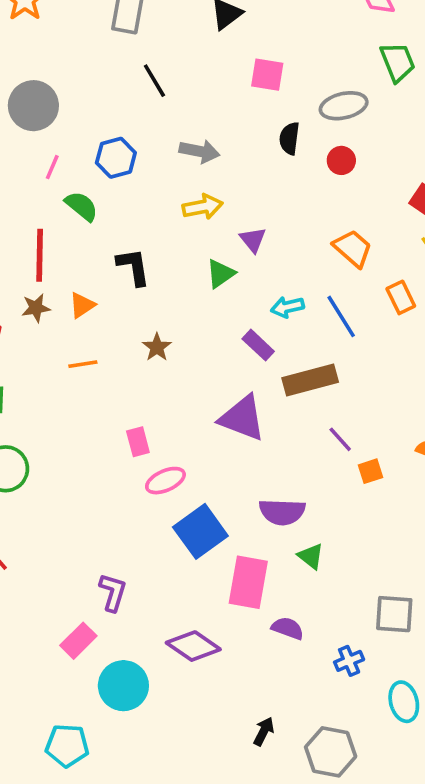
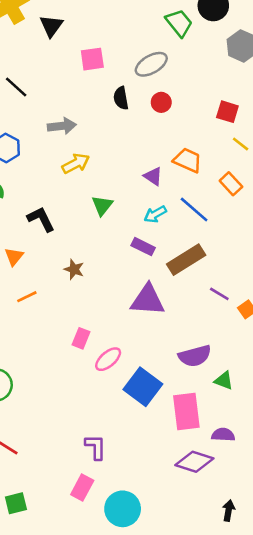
purple triangle: (253, 240) -> (153, 176), moved
pink rectangle: (138, 442) -> (81, 338), turned 54
purple diamond: (193, 646) -> (194, 462), moved

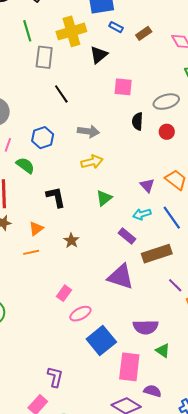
orange triangle: (14, 256) -> (36, 229), moved

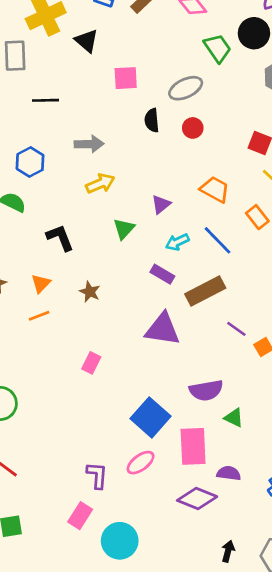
black triangle: (99, 55) -> (87, 41), turned -30
black line: (61, 94) -> (45, 100), turned -48
purple triangle: (147, 185) -> (161, 204), moved, turned 42
pink ellipse: (80, 314) -> (141, 463), moved

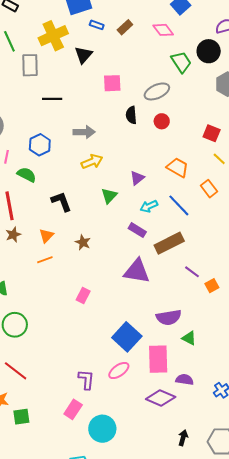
black triangle: (87, 41) -> (83, 55), turned 30

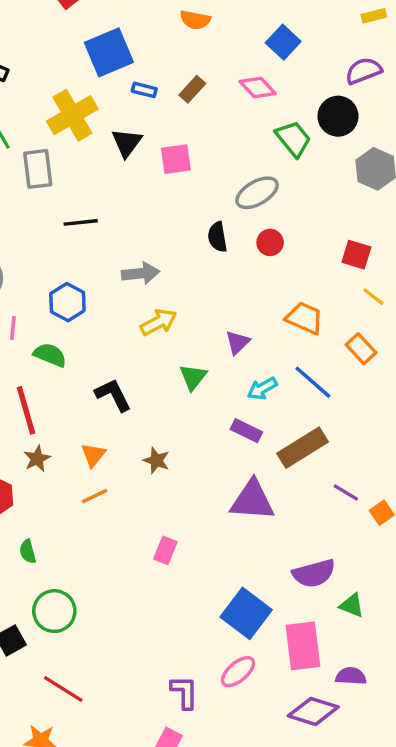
pink square: (112, 83) -> (176, 159), moved

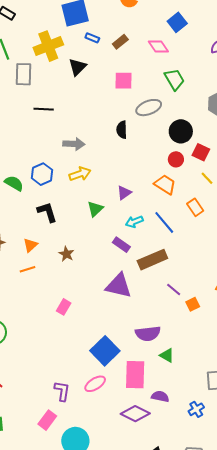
black circle: (338, 116) -> (181, 131), moved
pink square: (176, 159) -> (124, 81), moved
red circle: (270, 242) -> (176, 159), moved
blue hexagon: (67, 302) -> (42, 174), moved

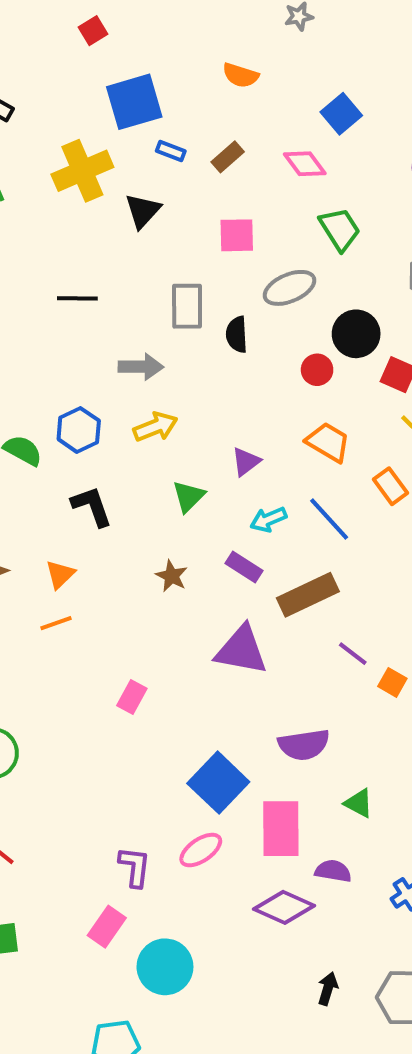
gray rectangle: (23, 74) -> (187, 306), moved
red circle: (176, 159) -> (317, 370), moved
brown star: (66, 254) -> (172, 576), moved
orange square: (193, 304) -> (392, 682), turned -32
green triangle: (167, 355) -> (359, 803), moved

